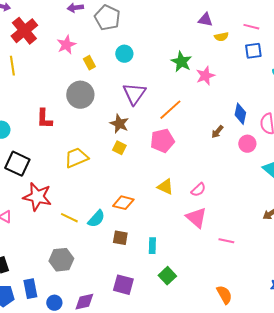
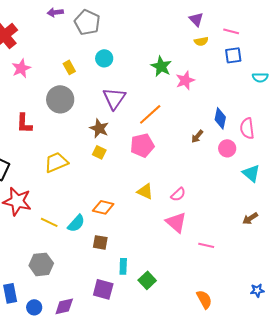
purple triangle: (205, 20) -> (196, 19), moved, turned 35
pink star: (66, 45) -> (21, 68), moved
cyan rectangle: (152, 246) -> (123, 266), moved

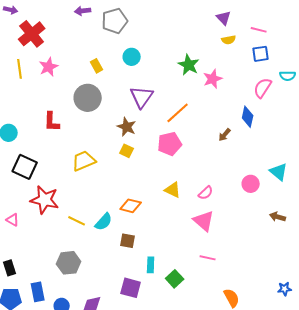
gray pentagon: (87, 22) -> (115, 21), turned 30
pink semicircle: (247, 128) -> (263, 88), moved, turned 40
pink circle: (227, 148) -> (251, 184), moved
brown arrow: (250, 218) -> (278, 217), turned 49
pink line: (206, 245) -> (208, 258), moved

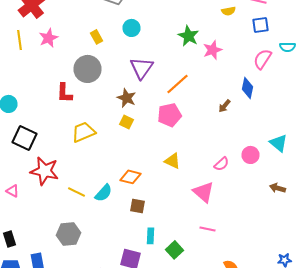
red L-shape: (52, 122) -> (64, 93), moved
pink semicircle: (206, 193) -> (222, 164), moved
brown square: (128, 241) -> (138, 206), moved

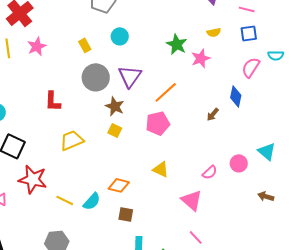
yellow semicircle: (228, 11) -> (214, 32), moved
gray circle: (88, 69) -> (96, 77), moved
pink line: (208, 229) -> (196, 237), turned 35

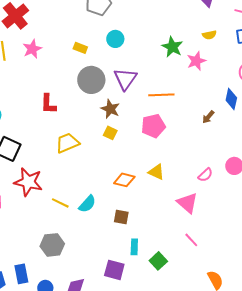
yellow rectangle: (85, 45) -> (80, 48), turned -40
orange line: (166, 92) -> (161, 95), turned 40
orange diamond: (119, 185) -> (124, 180), moved

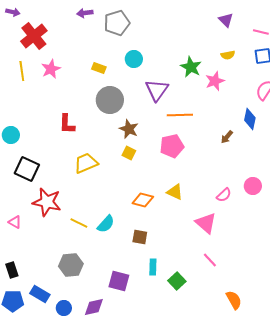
purple triangle: (125, 79) -> (157, 90), moved
purple square: (114, 270) -> (119, 281), moved
blue rectangle: (21, 274) -> (40, 294), turned -48

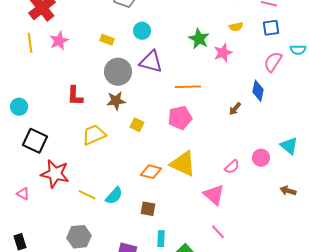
purple triangle: (157, 90) -> (151, 62), moved, turned -50
brown star: (129, 129) -> (116, 101), moved, turned -30
yellow triangle: (175, 192) -> (183, 164), size x1.6

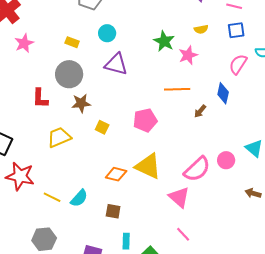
gray circle: (118, 72) -> (69, 74), moved
orange line: (188, 87) -> (177, 89), moved
pink semicircle: (232, 167) -> (197, 169), size x1.8

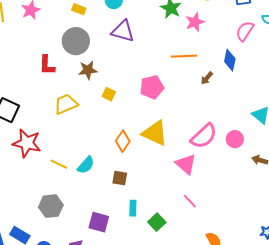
pink circle: (226, 160) -> (235, 139), moved
orange diamond: (116, 174) -> (123, 141), turned -70

